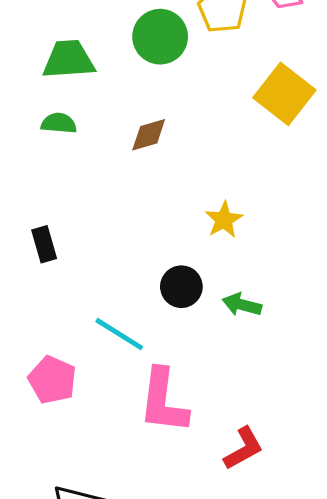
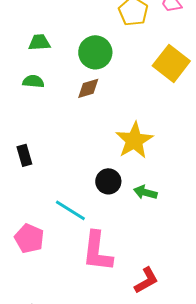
green circle: (160, 37) -> (95, 52), moved
green trapezoid: (69, 60) -> (39, 42), size x0.7
yellow star: (224, 220) -> (134, 140), size x1.6

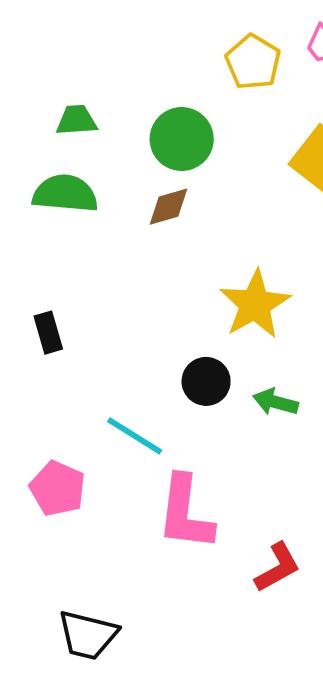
green semicircle: (33, 81) -> (65, 194), size x1.6

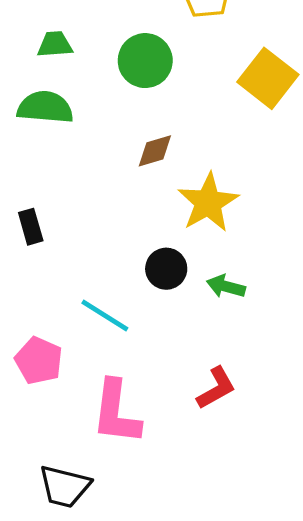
brown diamond: (168, 207) -> (155, 151), moved
pink L-shape: (185, 513) -> (116, 412), moved
red L-shape: (277, 567) -> (216, 388), moved

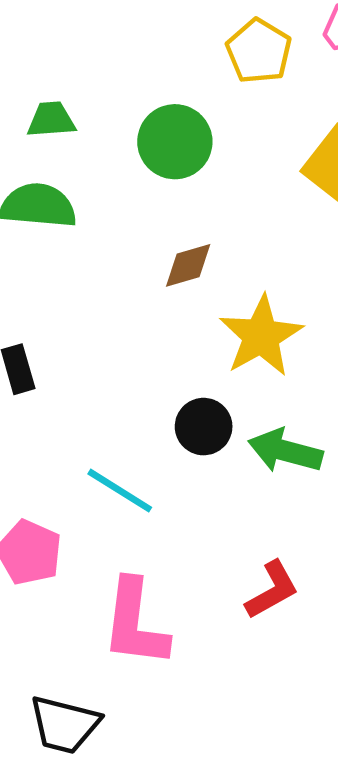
green arrow: (226, 286) -> (285, 451), size x1.4

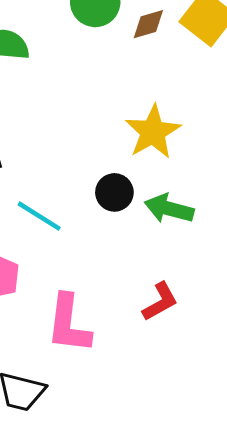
brown diamond: (188, 265) -> (148, 24), moved
cyan line: (120, 491) -> (39, 216), moved

